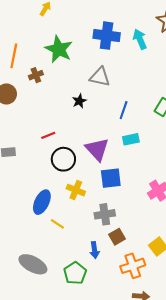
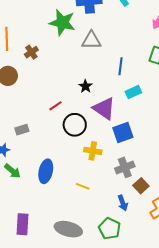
green star: (59, 49) -> (62, 23), moved
black star: (79, 101) -> (86, 86), moved
blue ellipse: (42, 202) -> (46, 171), moved

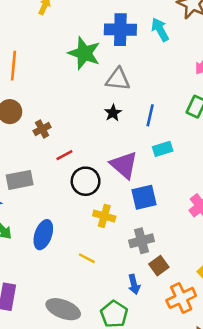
brown cross: (31, 52) -> (42, 129), moved
black star: (86, 86) -> (113, 113), moved
gray rectangle: (22, 130) -> (20, 180), size x1.5

